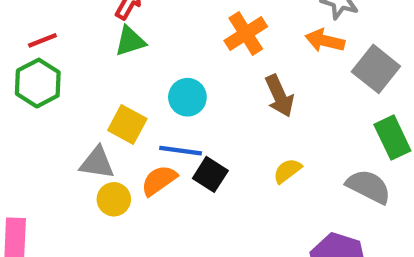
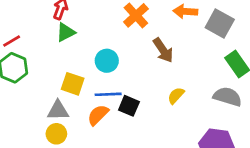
yellow circle: (114, 199) -> (56, 134), moved

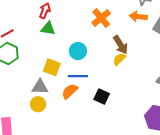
green triangle: (66, 32) -> (48, 28), turned 35
yellow semicircle: (176, 96) -> (119, 59), moved
black square: (129, 106) -> (102, 97), moved

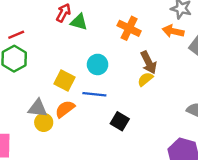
orange cross: (101, 18) -> (129, 28), turned -30
green triangle: (48, 28) -> (79, 22), moved
gray triangle: (40, 87) -> (38, 108), moved
orange semicircle: (70, 91) -> (65, 109), moved

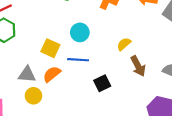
brown arrow: (149, 62) -> (138, 66), moved
black square: (120, 121) -> (102, 83), turned 35
yellow circle: (44, 122) -> (33, 96), moved

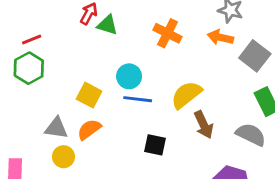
yellow semicircle: (124, 44) -> (186, 95), size x1.6
blue line: (78, 60) -> (138, 99), moved
black square: (102, 83) -> (155, 145), turned 35

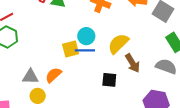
cyan circle: (129, 76) -> (86, 36), moved
yellow square: (89, 95) -> (71, 49), moved, turned -36
black square: (155, 145) -> (109, 80), moved

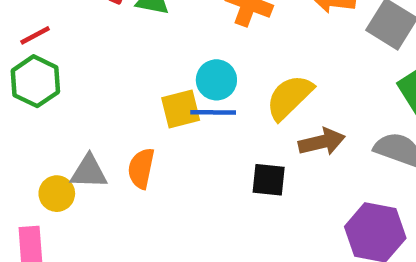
brown arrow: (133, 63) -> (322, 142), turned -72
orange semicircle: (53, 75) -> (141, 168), turned -36
yellow circle: (38, 96) -> (57, 194), moved

